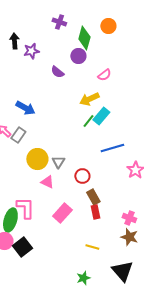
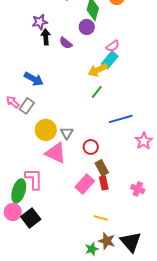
black arrow: (14, 41) -> (46, 37), moved
cyan rectangle: (101, 116) -> (110, 60), moved
pink triangle: (47, 182) -> (56, 153), size x1.6
pink rectangle: (62, 213) -> (85, 184), moved
brown star: (129, 237) -> (107, 241), moved

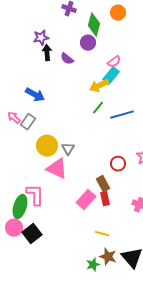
blue line: (121, 119) -> (122, 115), moved
red circle: (91, 147) -> (118, 164), moved

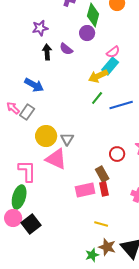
black arrow: (47, 53) -> (47, 52), moved
pink L-shape: (35, 195) -> (27, 171), moved
pink rectangle: (86, 200) -> (85, 190), turned 36

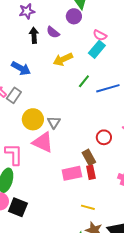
pink semicircle: (113, 52) -> (100, 35), turned 64
yellow arrow: (98, 76) -> (63, 59), moved
black square: (31, 224) -> (18, 207), turned -30

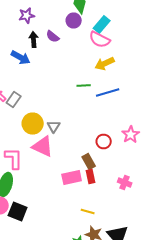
pink semicircle: (100, 35) -> (100, 40), size x1.5
cyan rectangle: (97, 49) -> (102, 24), moved
yellow arrow: (63, 59) -> (105, 64), moved
blue arrow: (21, 68) -> (21, 58), moved
green line: (84, 81) -> (84, 86), turned 48

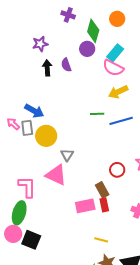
purple semicircle: (53, 36) -> (66, 65), turned 32
blue arrow: (21, 58) -> (34, 111), moved
gray rectangle: (14, 100) -> (27, 128), turned -42
yellow circle: (33, 124) -> (46, 136), moved

